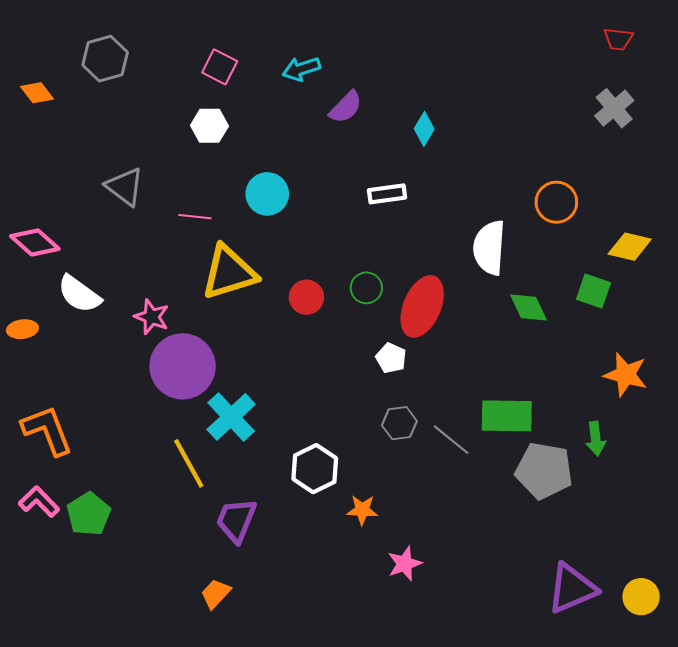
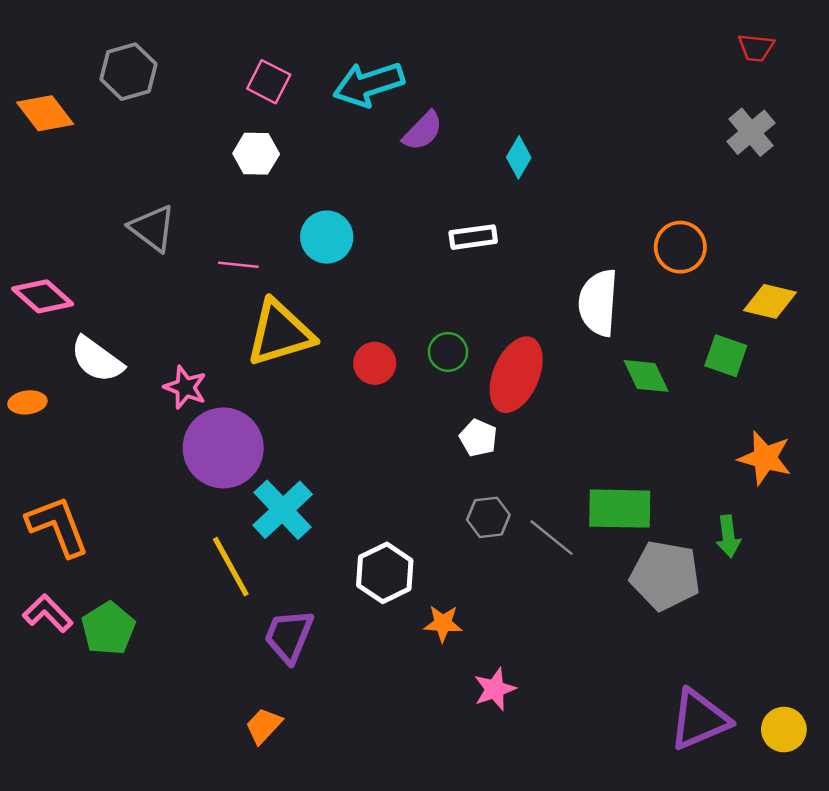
cyan arrow: (301, 69) -> (368, 84), size x1.5
orange diamond: (37, 93) -> (45, 113), size x1.4

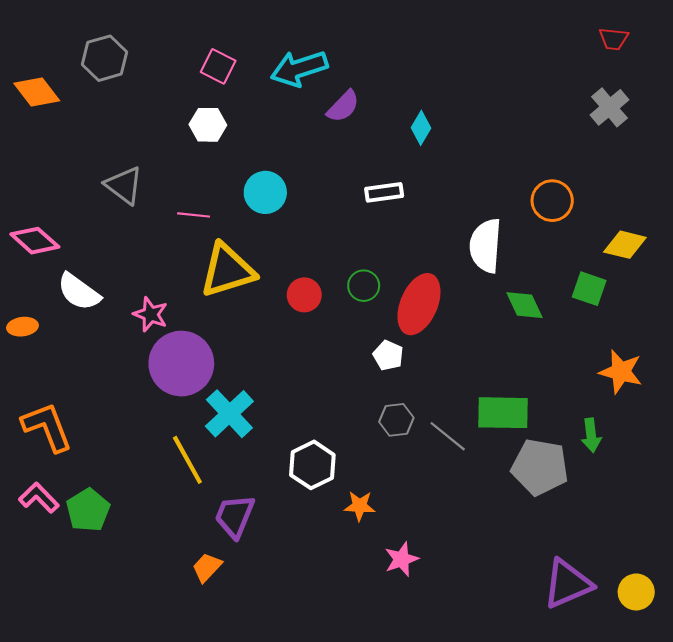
orange trapezoid: (264, 726) -> (207, 567), moved

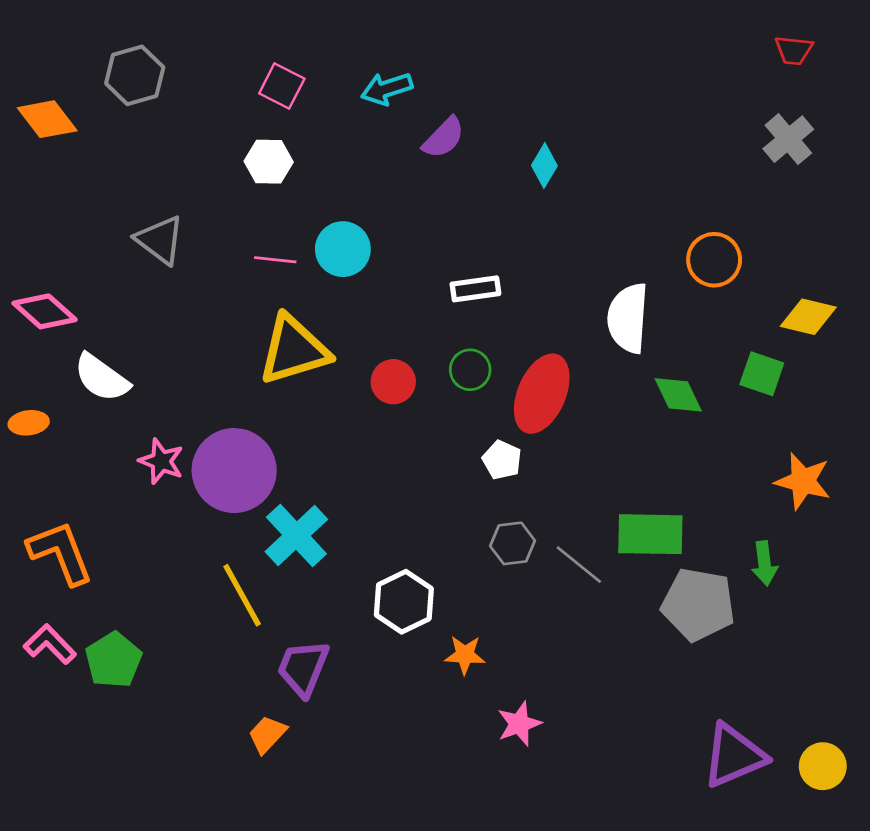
cyan arrow: (299, 68) -> (387, 89), size x0.7
white rectangle: (384, 192) -> (475, 289), moved
pink line: (194, 215) -> (275, 260), moved
pink star: (151, 314) -> (161, 461), moved

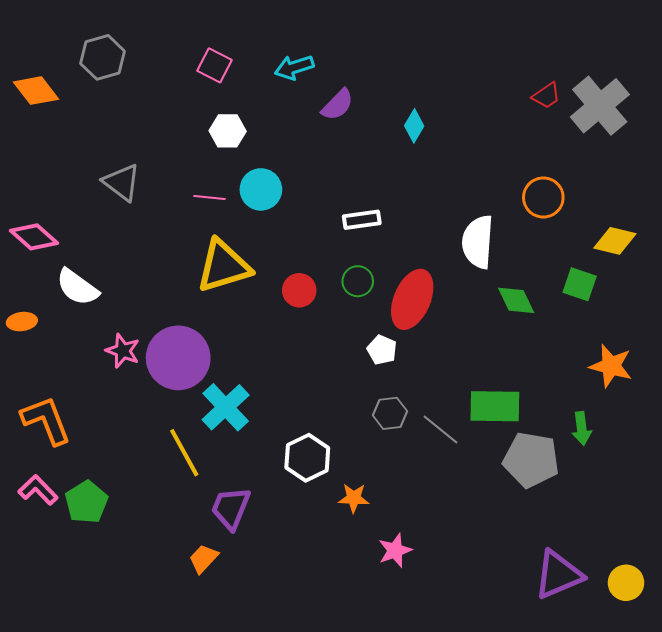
red trapezoid: (794, 50) -> (546, 96), moved, turned -40
gray cross: (788, 139) -> (600, 106), size x1.5
white hexagon: (269, 162) -> (228, 131), moved

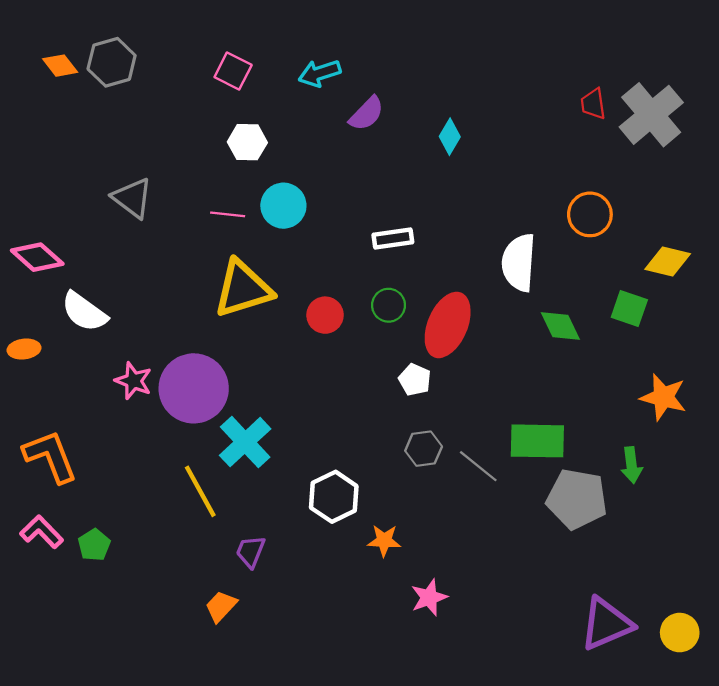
orange diamond: (36, 91) -> (60, 66), moved, size x0.7
red trapezoid: (546, 96) -> (593, 104), turned 116
green pentagon: (86, 502) -> (94, 545), size x0.7
purple trapezoid: (231, 508) -> (251, 552), size x0.7

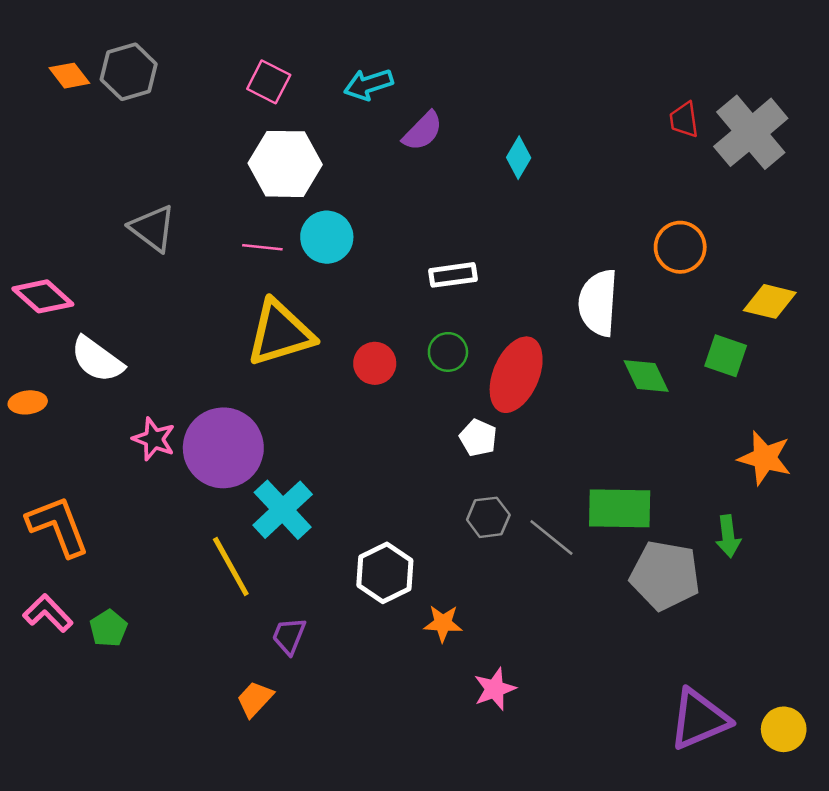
white hexagon: (247, 142) -> (285, 164), size x1.6

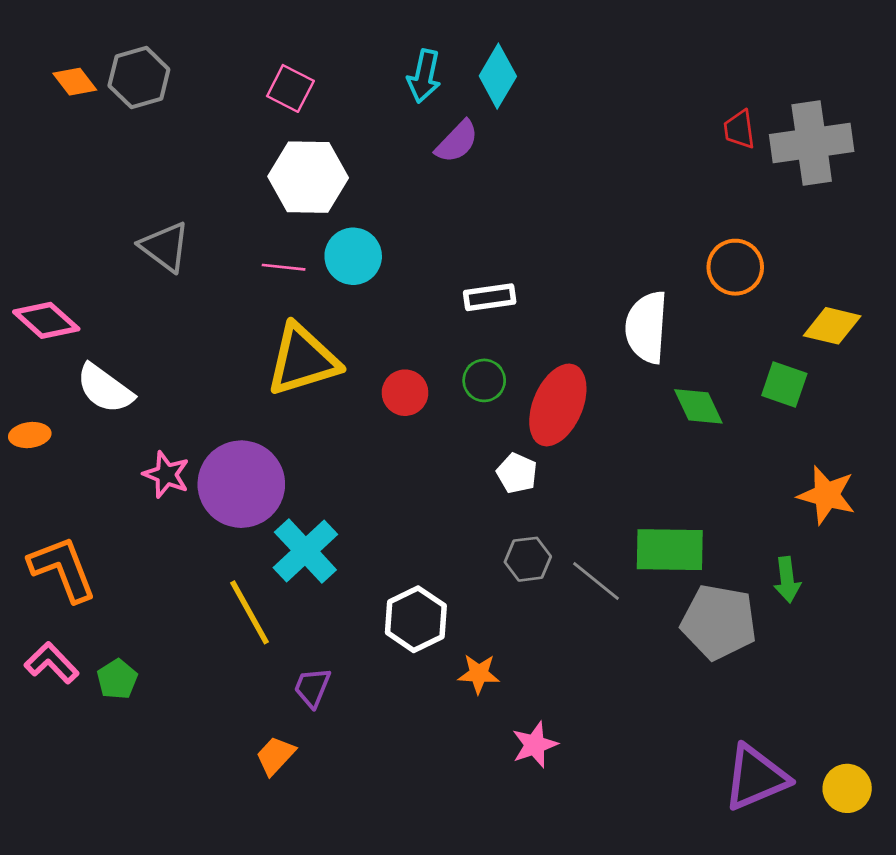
cyan arrow: (368, 84) -> (424, 76), moved, turned -60
gray cross: (751, 132) -> (812, 143), turned 32
cyan diamond: (519, 158) -> (498, 76), moved, size x1.4

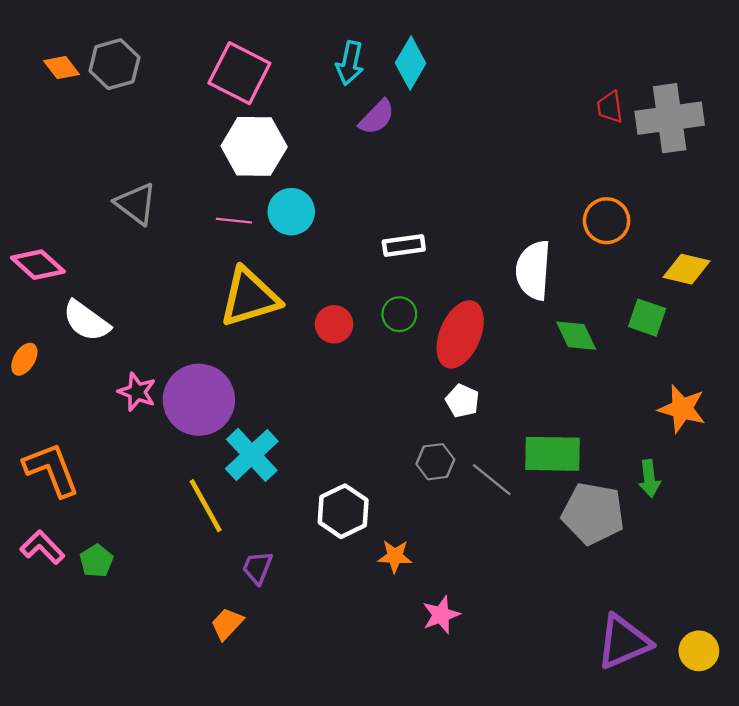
pink square: (290, 88) -> (239, 73), size x1.6
orange ellipse: (30, 435) -> (24, 359), turned -52
white pentagon: (517, 473) -> (462, 401), moved

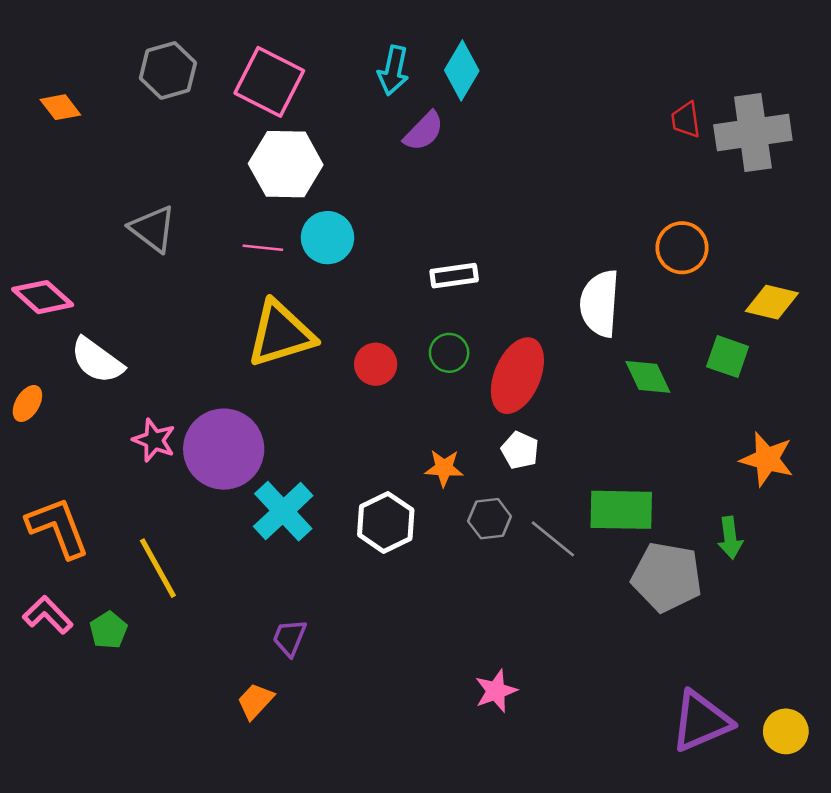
gray hexagon: (114, 64) -> (168, 70), moved
orange diamond: (62, 68) -> (60, 107), moved
yellow line: (206, 506) -> (158, 568), moved
white hexagon: (343, 511) -> (386, 522), moved
orange star: (395, 556) -> (444, 468), moved

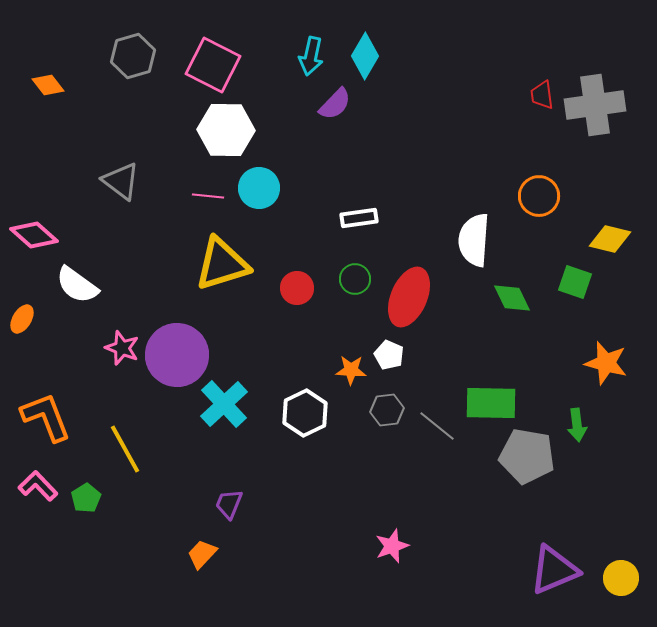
white pentagon: (520, 450) -> (389, 355), moved

